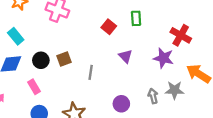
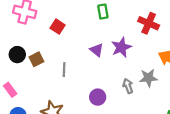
red square: (109, 27) -> (58, 27), moved
purple star: (163, 58) -> (121, 47), moved, turned -30
black circle: (41, 60) -> (17, 55), moved

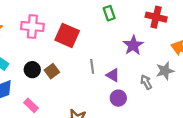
red square: (58, 27) -> (67, 35), size x1.6
purple triangle: (97, 50) -> (113, 75), moved
gray line: (64, 70) -> (92, 66), moved

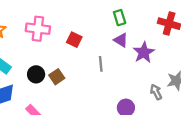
red square: (67, 35) -> (74, 40), size x0.6
gray line: (92, 66) -> (101, 64), moved
purple triangle: (113, 75) -> (121, 40), moved

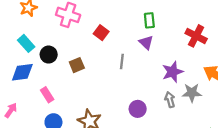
purple star: (144, 52) -> (172, 72), moved
black circle: (36, 74) -> (49, 55), moved

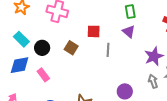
red square: (101, 33) -> (94, 31), moved, turned -32
brown square: (77, 65) -> (71, 48), moved, turned -32
pink rectangle: (47, 95) -> (43, 75), moved

